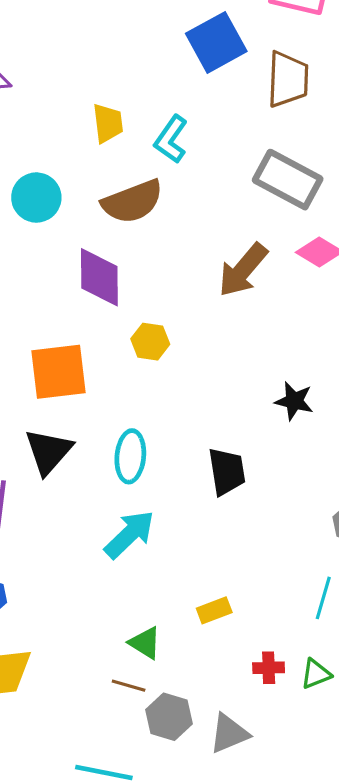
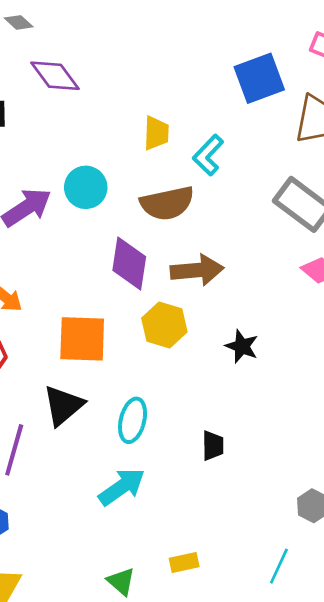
brown arrow: (243, 270) -> (197, 270), moved, turned -144
yellow hexagon: (150, 342) -> (164, 325), size x1.4
black star: (294, 401) -> (242, 346), moved
black trapezoid: (227, 471) -> (213, 446), size x0.7

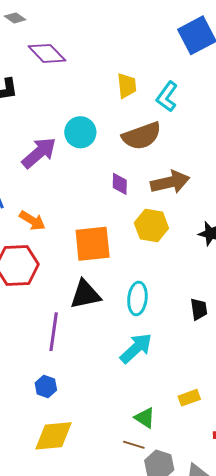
purple diamond: (129, 264) -> (120, 184), size x0.6
black triangle: (63, 406) -> (85, 294), turned 36

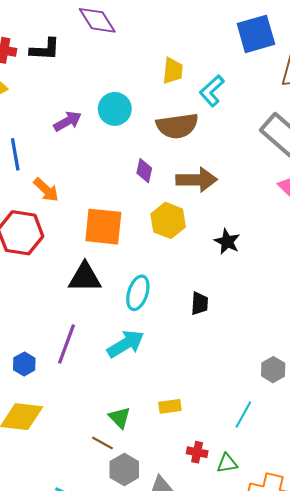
purple arrow: (39, 153) -> (68, 121), size x0.7
black trapezoid: (199, 309) -> (200, 303), moved
purple line: (54, 332) -> (67, 344), moved

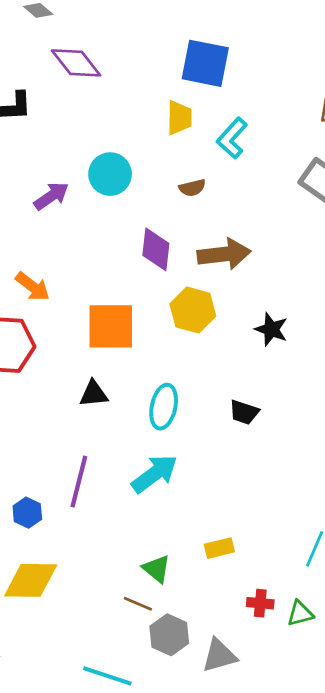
blue square: (256, 34) -> (205, 63), moved, turned 33
brown semicircle: (177, 126) -> (192, 188), size x0.5
purple diamond: (144, 171) -> (156, 249), size x1.4
black triangle: (85, 277) -> (94, 394), size x0.7
black trapezoid: (200, 303) -> (244, 412), turned 110

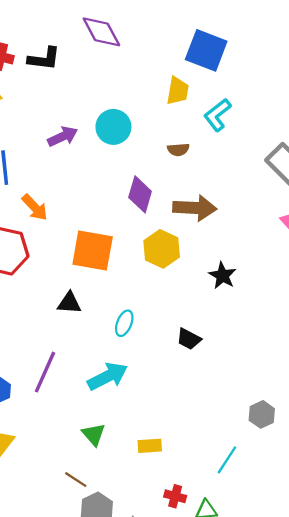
cyan ellipse: (164, 407) -> (124, 323), size x0.7
green triangle: (157, 569) -> (94, 434), moved

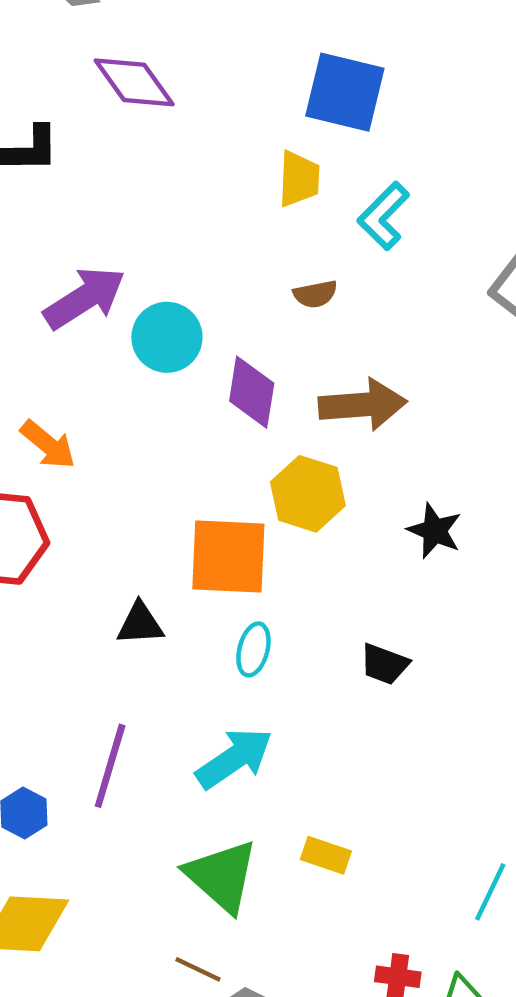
cyan circle: (113, 127) -> (167, 337), moved
purple arrow: (63, 136) -> (85, 298), size x1.4
orange square: (93, 251) -> (228, 556), moved
green triangle: (94, 434) -> (222, 876), size x1.6
yellow rectangle: (150, 446) -> (326, 855), moved, turned 30

